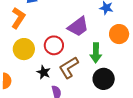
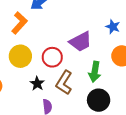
brown L-shape: (69, 68) -> (64, 83), turned -35

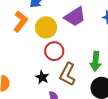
purple trapezoid: (80, 42) -> (75, 17), moved
yellow circle: (20, 56) -> (46, 27), moved

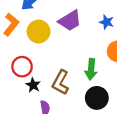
red circle: (54, 51) -> (22, 67), moved

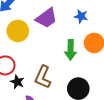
green arrow: (91, 69) -> (71, 50), moved

